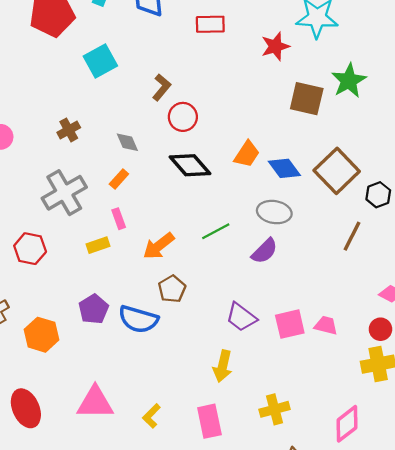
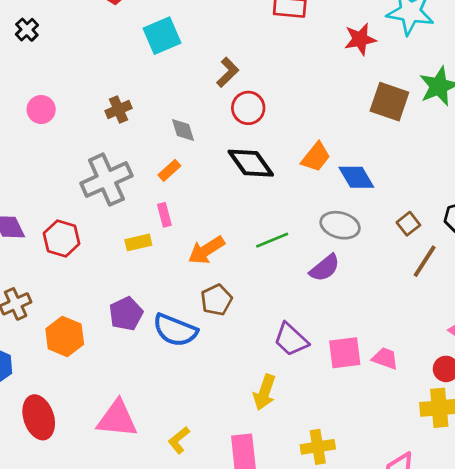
brown square: (337, 171) -> (408, 224), moved, size x0.5

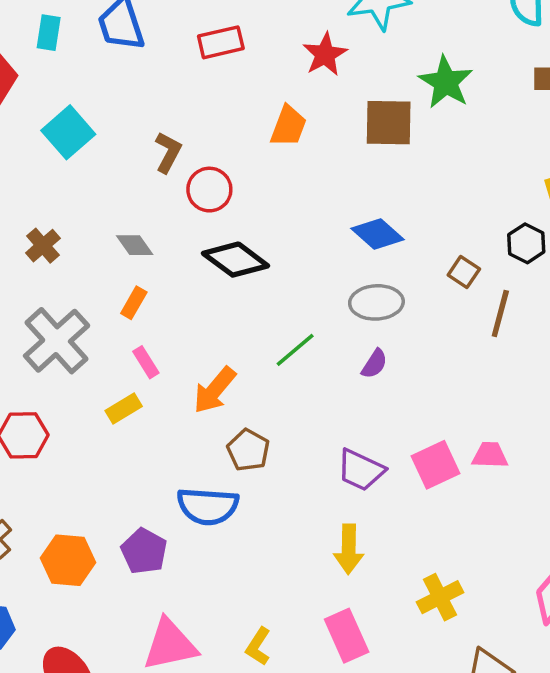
orange trapezoid: (316, 157) -> (288, 126), moved
purple semicircle: (325, 268) -> (374, 364), size x0.7
purple pentagon: (126, 314) -> (144, 551), moved

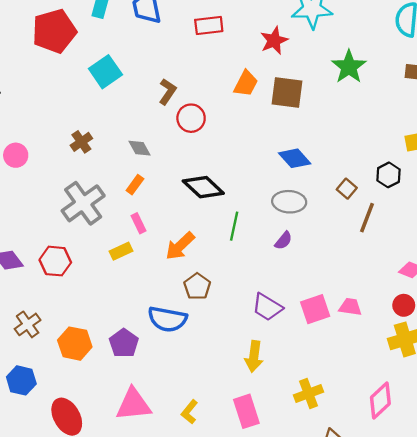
brown square: (389, 123) -> (287, 93), moved
black diamond: (236, 260) -> (203, 187), moved
green line: (295, 350) -> (234, 226), turned -44

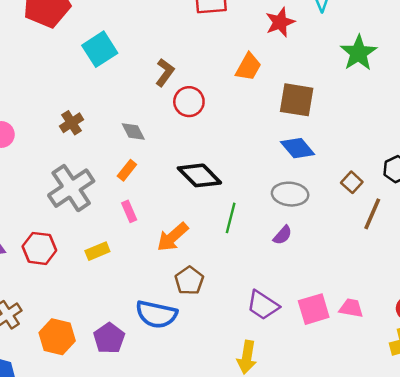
brown square: (287, 93) -> (297, 100), moved
yellow rectangle: (121, 251) -> (97, 251), moved

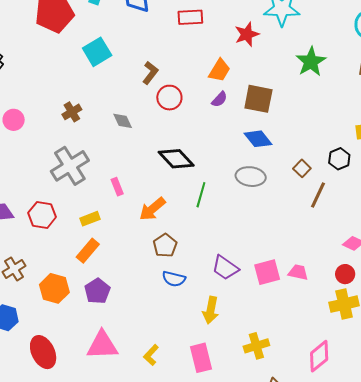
orange rectangle: (127, 170) -> (88, 251), moved, size x1.4
purple semicircle: (283, 235) -> (219, 99), moved
blue semicircle: (156, 314) -> (174, 279), moved, size x0.7

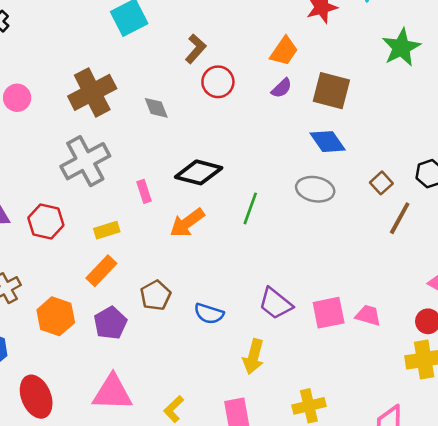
brown cross: (72, 112) -> (92, 92), size x1.8
black diamond: (176, 159) -> (199, 172), moved, turned -36
brown pentagon: (165, 245) -> (155, 295), moved

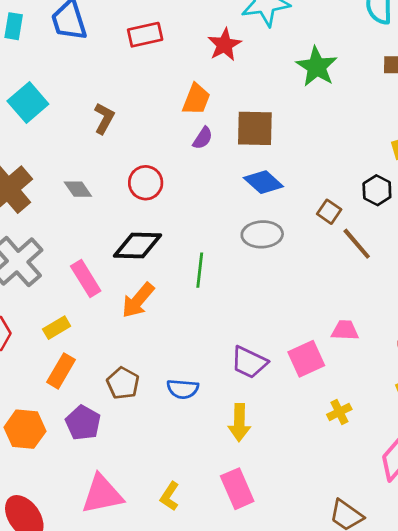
red circle: (218, 82) -> (146, 183), moved
pink rectangle: (144, 191) -> (86, 278), size x1.5
brown line: (400, 218) -> (357, 244), turned -56
pink trapezoid: (368, 315) -> (345, 330), moved
yellow cross: (309, 406) -> (339, 412), moved, size x0.7

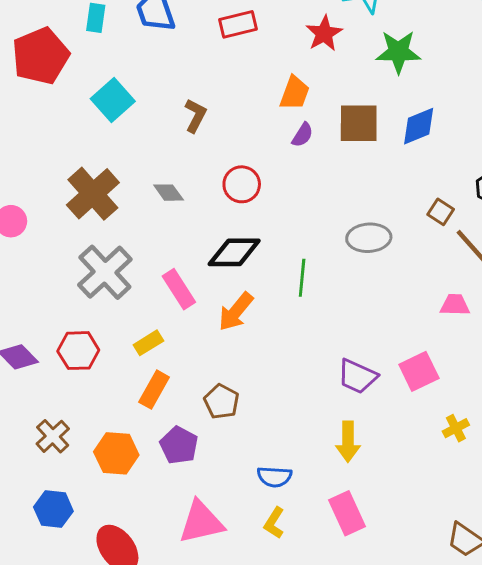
green star: (317, 67) -> (398, 52), moved, turned -30
blue diamond: (263, 182) -> (419, 126), moved, turned -63
pink trapezoid: (345, 330) -> (455, 305), moved
blue semicircle: (183, 389) -> (274, 477), moved

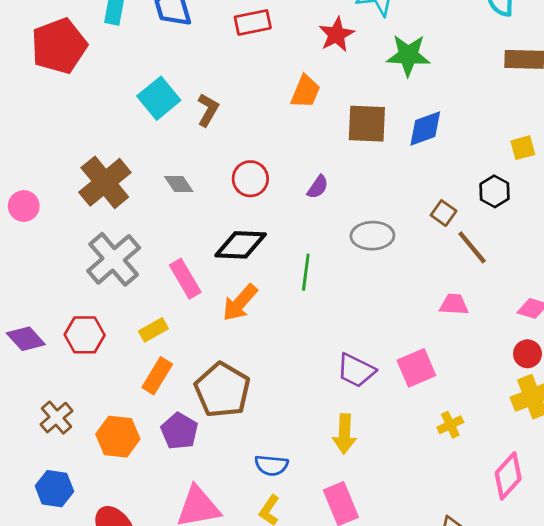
cyan square: (113, 100) -> (159, 98), moved
purple semicircle: (302, 135) -> (318, 187), moved
brown pentagon: (221, 402) -> (222, 390), size x1.6

